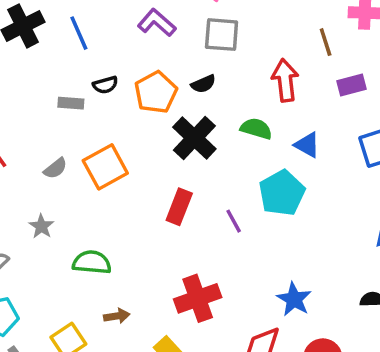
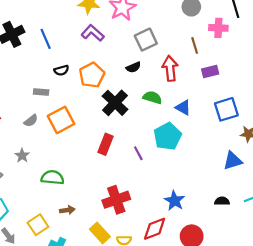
gray square: (222, 35) -> (146, 40), moved, turned -30
black semicircle: (203, 84) -> (133, 67), moved
gray rectangle: (71, 103) -> (41, 92), moved

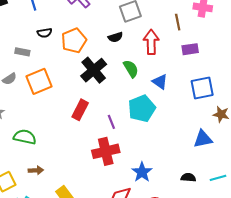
green semicircle: (152, 97) -> (131, 69), turned 36
red cross: (116, 200) -> (106, 151), moved

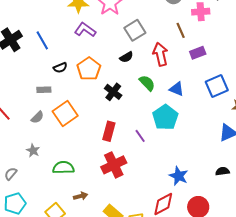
black cross: (94, 70) -> (113, 92), size x0.7
red cross: (106, 151) -> (114, 165), moved

